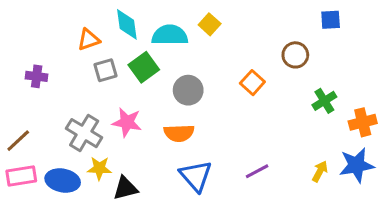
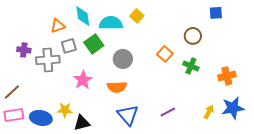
green cross: (324, 101) -> (191, 66), moved, turned -35
pink star: (127, 122) -> (83, 80), turned 30
orange cross: (363, 122) -> (227, 76), moved
gray cross: (84, 133) -> (48, 60), moved, turned -35

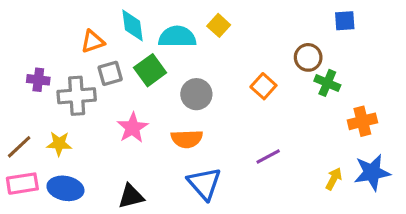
green cross: (191, 66) -> (327, 83), moved
yellow star: (65, 110) -> (59, 144), moved
purple line: (168, 112) -> (268, 156), moved

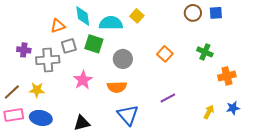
brown circle: (308, 57) -> (193, 13), moved
green square: (150, 70) -> (94, 44), turned -36
blue star: (372, 172) -> (233, 108), size x0.6

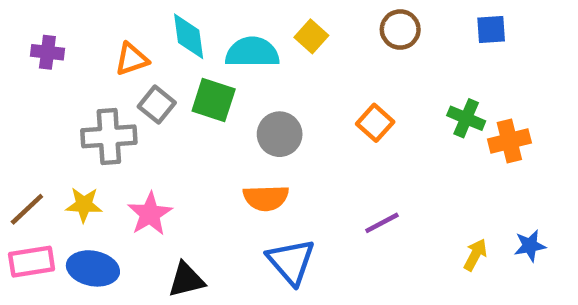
brown circle: (193, 13) -> (400, 30), moved
gray square: (69, 46) -> (157, 105), turned -35
purple cross: (24, 50) -> (47, 52), moved
orange cross: (227, 76) -> (509, 141), moved
pink star: (83, 80) -> (150, 214), moved

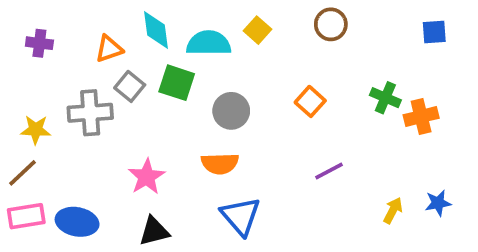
blue square: (491, 30) -> (434, 32), moved
yellow star: (84, 205) -> (36, 130), moved
pink star: (150, 214) -> (147, 177), moved
purple line: (382, 223) -> (329, 171), moved

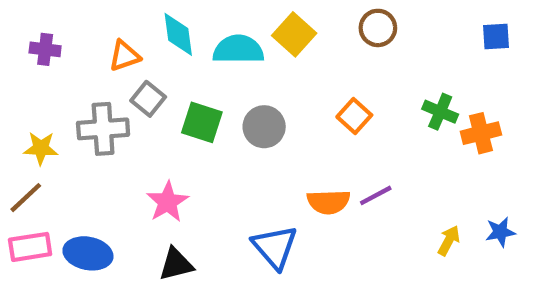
yellow square: (258, 30) -> (294, 34), size x1.4
green square: (177, 83) -> (202, 122), moved
orange semicircle: (220, 164) -> (329, 202), moved

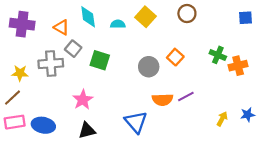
purple cross: (45, 49) -> (22, 24), size x1.6
cyan semicircle: (238, 49) -> (118, 24), size x0.6
orange triangle: (125, 56) -> (61, 27), turned 49
gray circle: (264, 127) -> (149, 67), moved

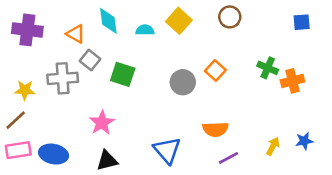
purple line: (186, 96) -> (228, 158), moved
orange semicircle: (162, 100) -> (215, 129), moved

